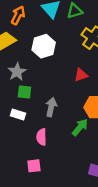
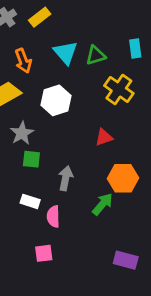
orange arrow: (18, 15) -> (23, 61), turned 132
white rectangle: (18, 115) -> (30, 201), moved

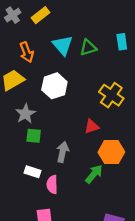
yellow cross: (119, 89) -> (111, 95), moved
red triangle: (104, 137) -> (92, 126), moved

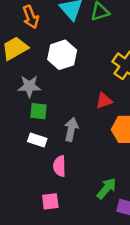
gray star: (25, 114) -> (29, 86), turned 30
white rectangle: (32, 172) -> (37, 140), moved
green arrow: (94, 174) -> (107, 188), moved

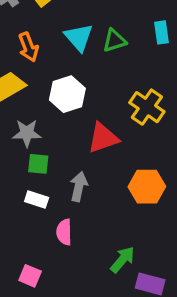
red triangle: (104, 101) -> (103, 138), moved, size x1.5
pink square: (50, 201) -> (30, 276), moved, turned 30

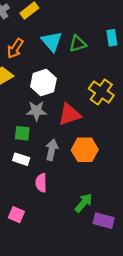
orange arrow: (28, 47) -> (15, 48), turned 54
gray star: (27, 133) -> (36, 111), moved
orange hexagon: (147, 187) -> (85, 150), moved

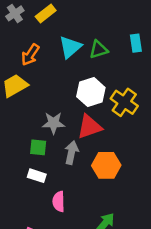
cyan triangle: (52, 41) -> (70, 47), turned 30
white hexagon: (43, 83) -> (91, 92), moved
gray arrow: (52, 150) -> (71, 153), moved

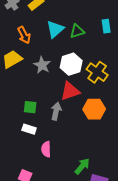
orange arrow: (30, 55) -> (24, 35), turned -60
gray star: (53, 123) -> (42, 65), moved, turned 30
orange hexagon: (106, 165) -> (94, 109), moved

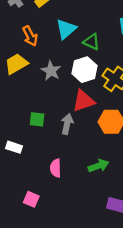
green triangle: (77, 31) -> (91, 42), moved, turned 42
white rectangle: (29, 129) -> (14, 147), moved
green arrow: (82, 166) -> (98, 166), moved, turned 30

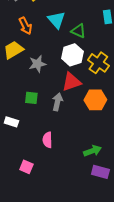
cyan triangle: (66, 29) -> (56, 20), turned -30
gray star: (51, 71) -> (37, 64), moved, turned 30
green arrow: (98, 166) -> (92, 151), moved

